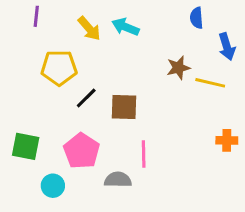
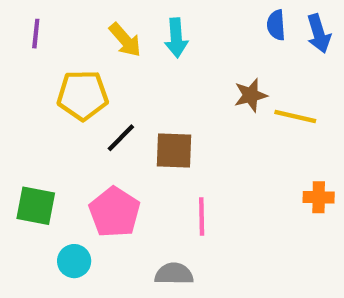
purple line: (36, 16) -> (36, 34), moved
cyan arrow: (125, 27) -> (176, 38), turned -116
blue arrow: (227, 47) -> (319, 34), moved
gray semicircle: (118, 180) -> (174, 274), moved

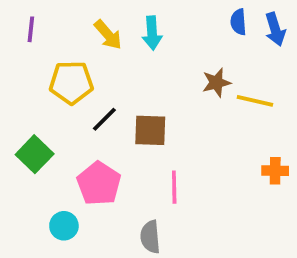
green square: (36, 206) -> (35, 154), moved, turned 33
gray semicircle: (174, 274) -> (150, 237), turned -96

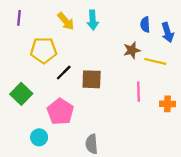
blue semicircle: (238, 22) -> (145, 25), moved
blue arrow: (275, 29) -> (168, 32), moved
pink line: (174, 187) -> (138, 92), moved

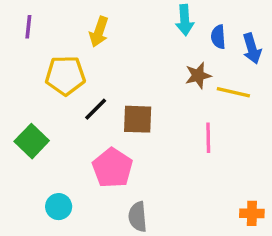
cyan arrow: (93, 20) -> (185, 20), moved
yellow arrow: (66, 21) -> (99, 32), turned 60
orange cross: (168, 104) -> (252, 213), moved
pink pentagon: (60, 112) -> (112, 168), moved

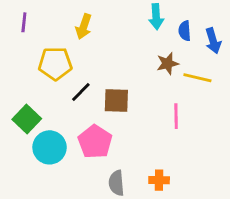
cyan circle: (59, 207) -> (50, 147), moved, size x1.5
orange cross: (252, 213) -> (159, 180), moved

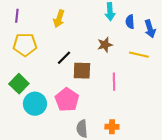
yellow pentagon: (55, 64) -> (25, 45), moved
brown star: (168, 64) -> (105, 45), moved
black line: (81, 92) -> (64, 58), moved
pink line: (176, 116) -> (114, 82), moved

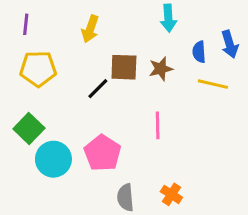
blue semicircle: (130, 22) -> (199, 52), moved
brown square: (82, 71) -> (124, 67), moved
pink line: (114, 82) -> (158, 125), moved
orange cross: (112, 127) -> (171, 194), turned 32

